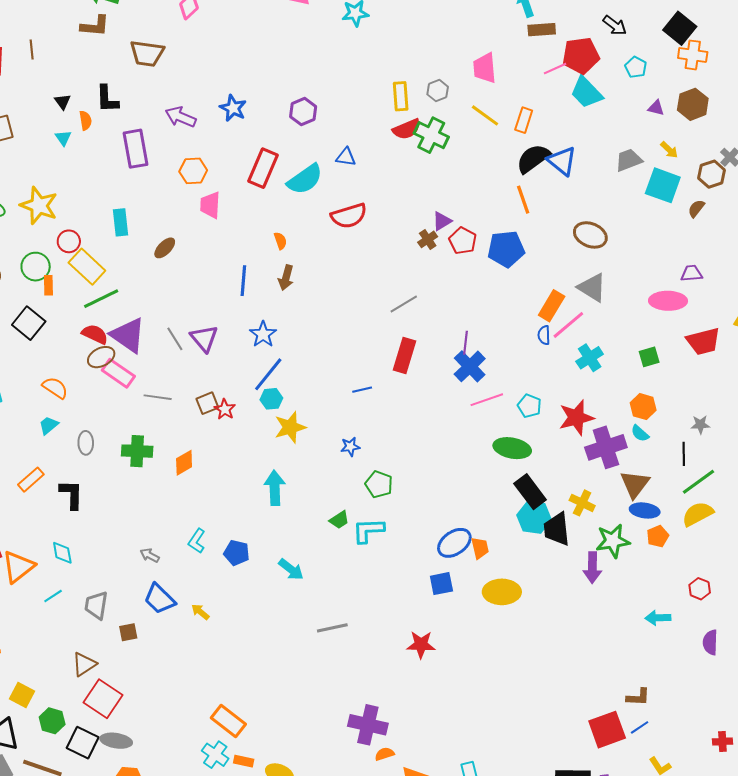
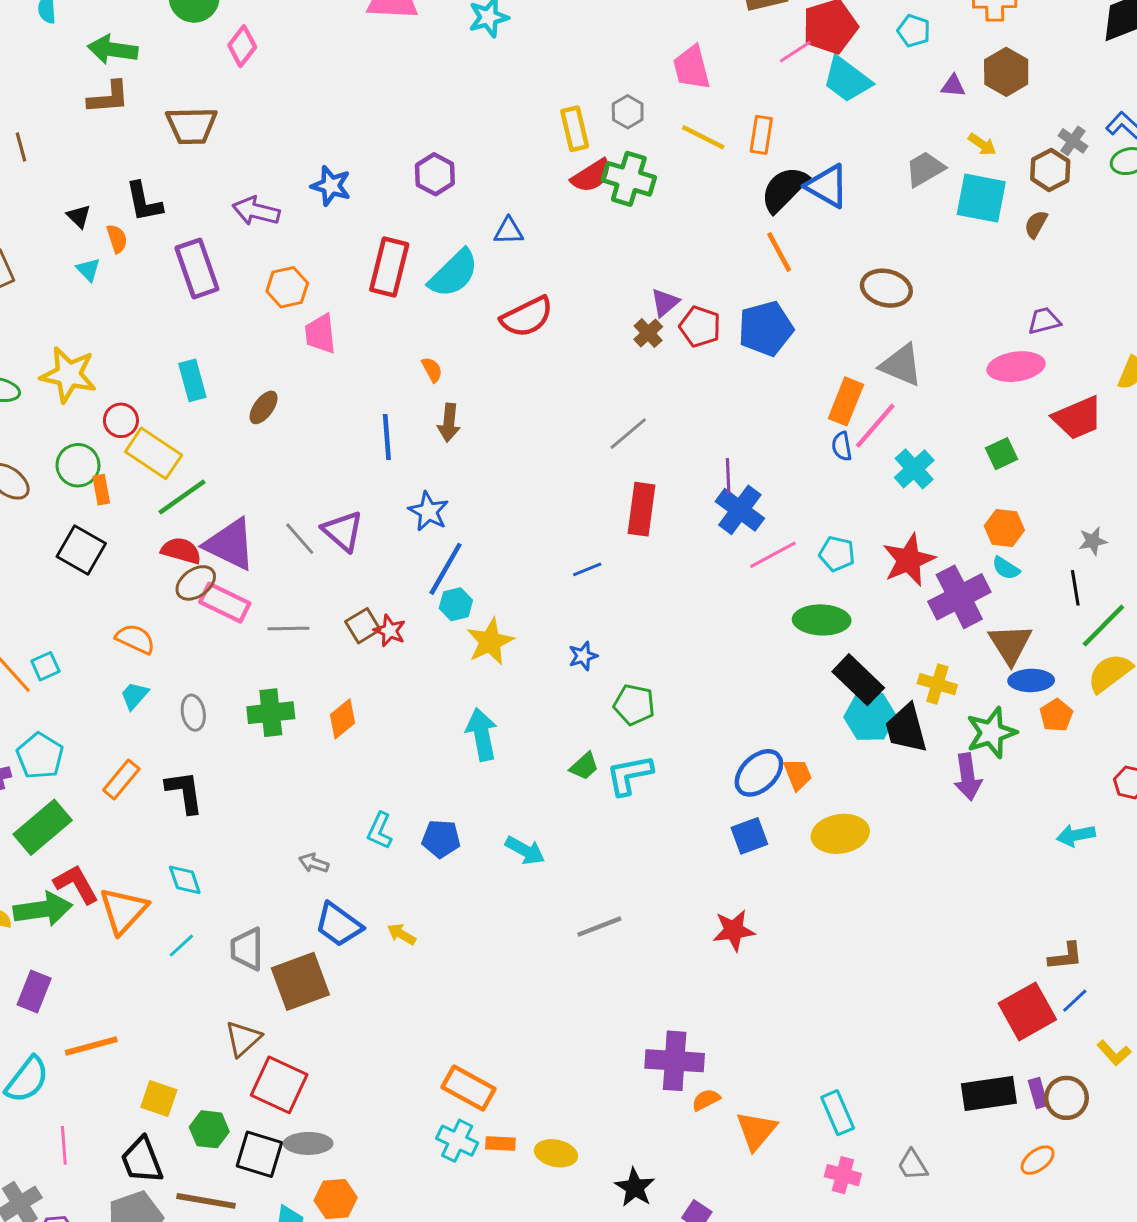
brown square: (128, 632) -> (300, 981), size x2.0

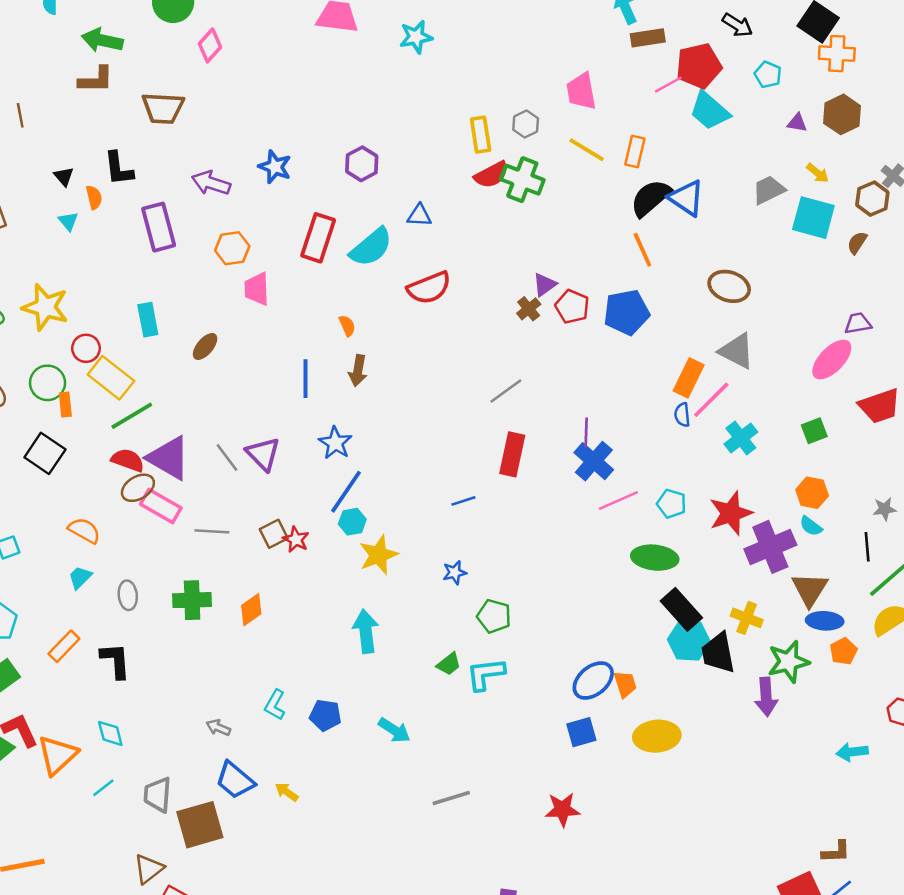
pink ellipse: (1016, 367) -> (832, 360), turned -42

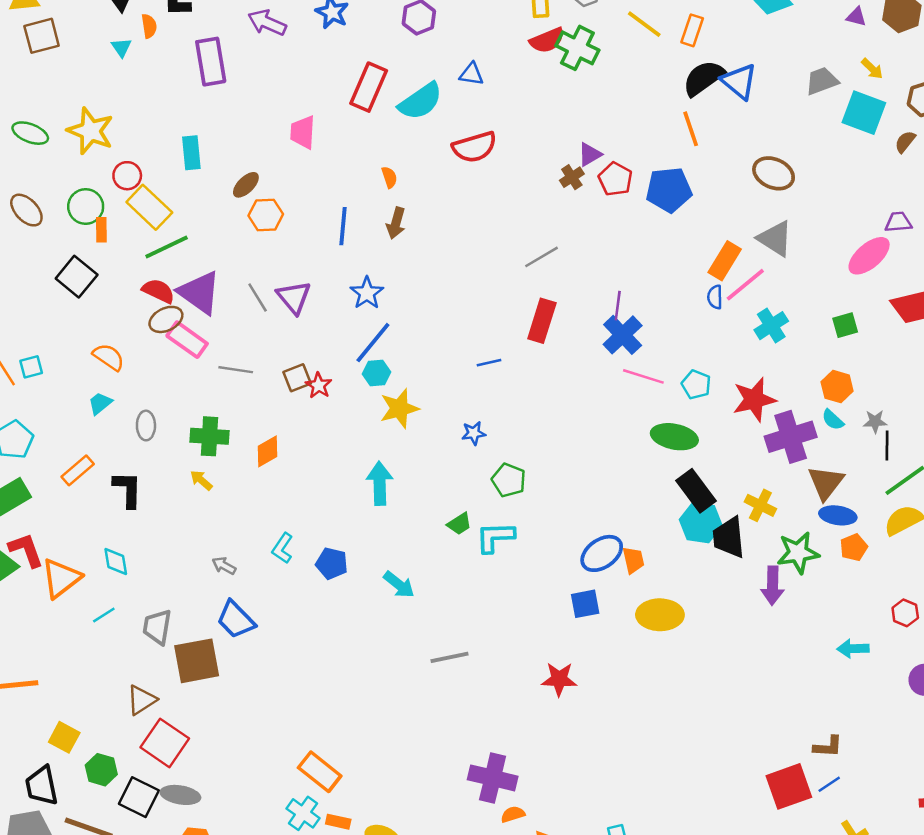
orange hexagon: (232, 248) -> (266, 215), moved
pink line: (618, 500) -> (643, 376), turned 36
gray star: (885, 509) -> (875, 422), moved
yellow arrow: (287, 792) -> (201, 480), moved

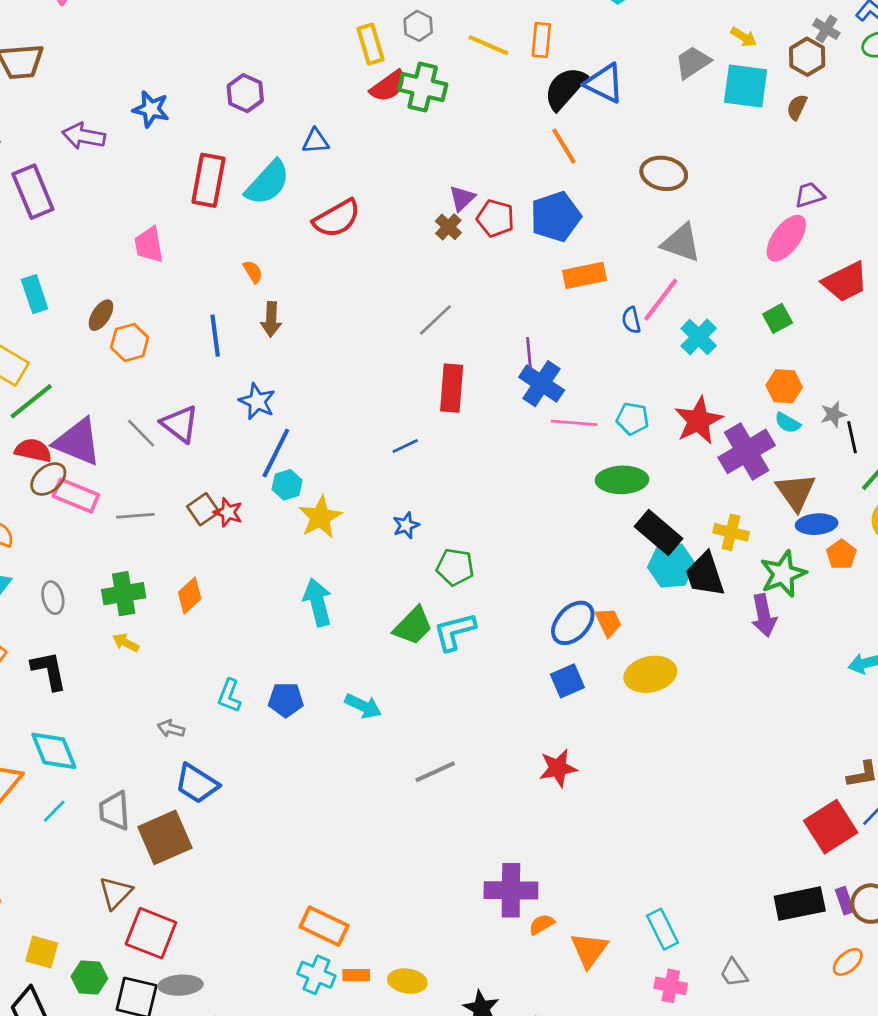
orange rectangle: (725, 261) -> (585, 275), moved, turned 60
green trapezoid: (459, 524) -> (413, 626), size x1.5
cyan diamond: (116, 562) -> (54, 751), size x1.5

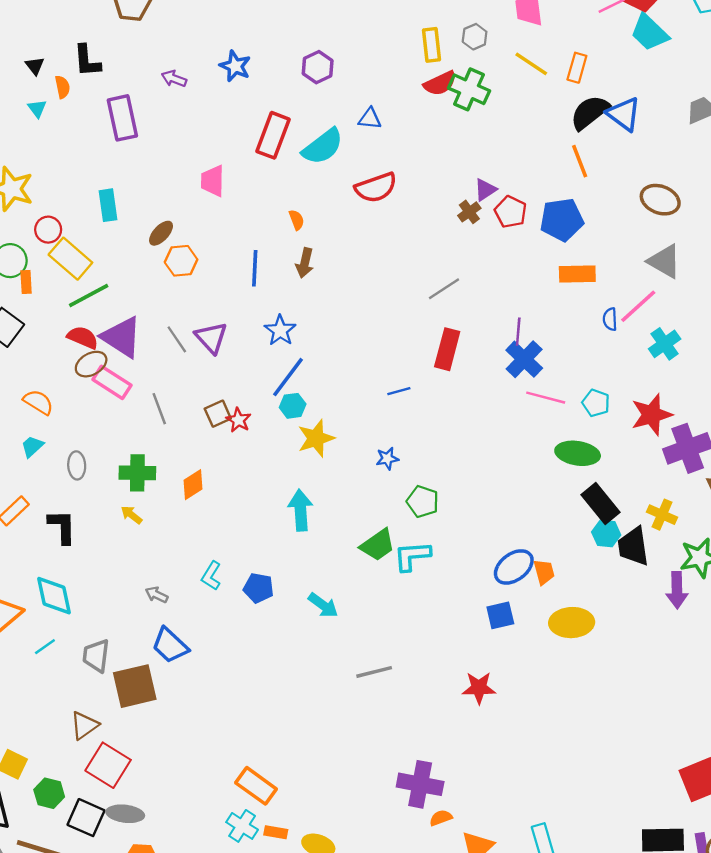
purple arrow: (84, 136) -> (174, 79), size x0.7
gray line: (135, 516) -> (159, 409), turned 64
cyan hexagon: (671, 565) -> (606, 533), size x0.7

